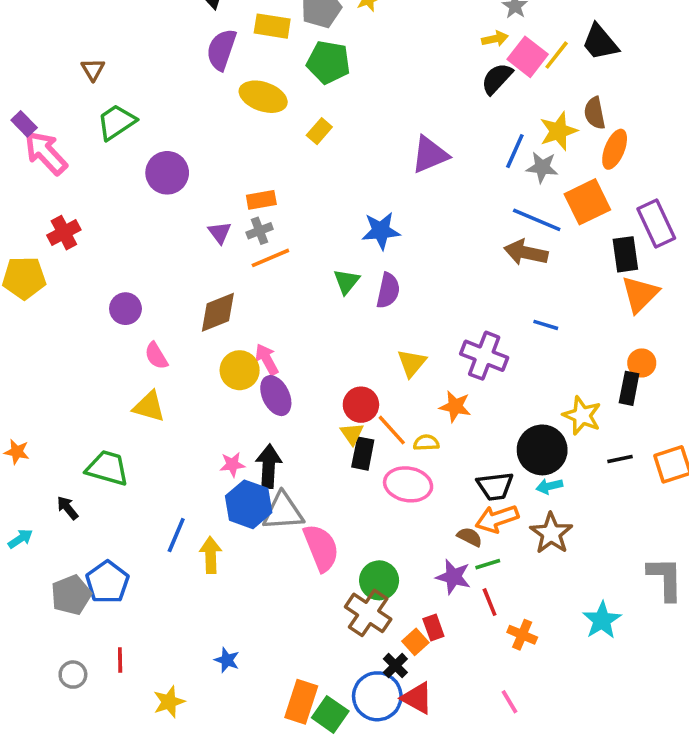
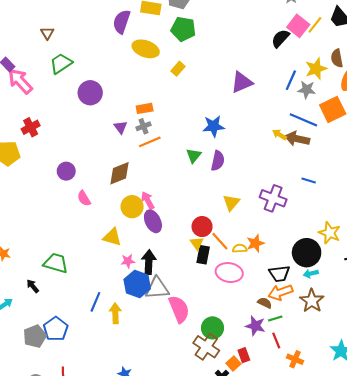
yellow arrow: (495, 39) -> (279, 135), moved, turned -136
yellow triangle: (149, 406) -> (112, 237), moved
orange star: (455, 406) -> (255, 243), moved, turned -30

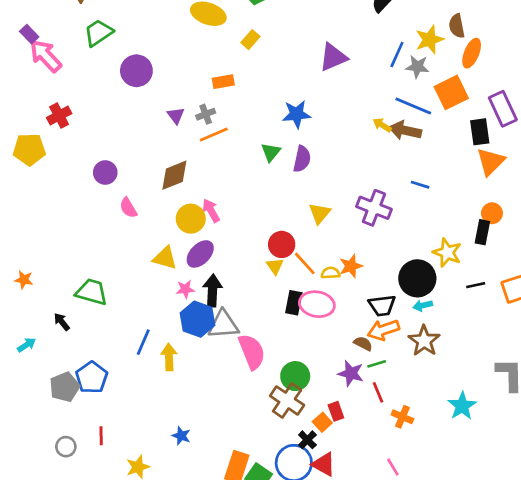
orange rectangle: (145, 108) -> (223, 82), moved
purple ellipse: (153, 221) -> (200, 254), moved, turned 70
black rectangle: (203, 255) -> (294, 303), moved

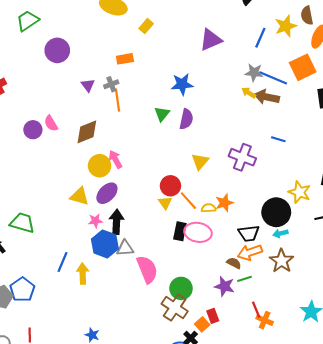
gray star: (417, 67) -> (254, 73), moved
orange line: (214, 135) -> (118, 100), turned -75
pink semicircle: (128, 208) -> (51, 123), moved
gray triangle: (223, 325) -> (125, 248), size x0.7
red line: (378, 392) -> (256, 310), moved

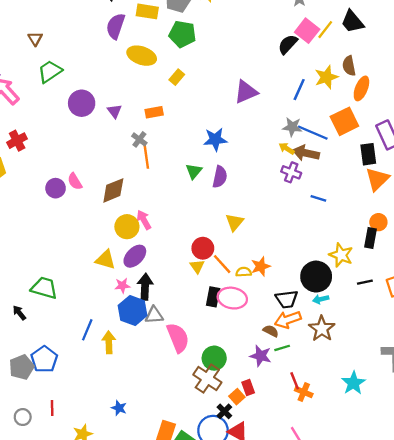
gray cross: (111, 84) -> (139, 139), turned -32
purple triangle: (88, 85) -> (114, 111), moved
purple cross: (242, 157) -> (291, 172), moved, size x0.7

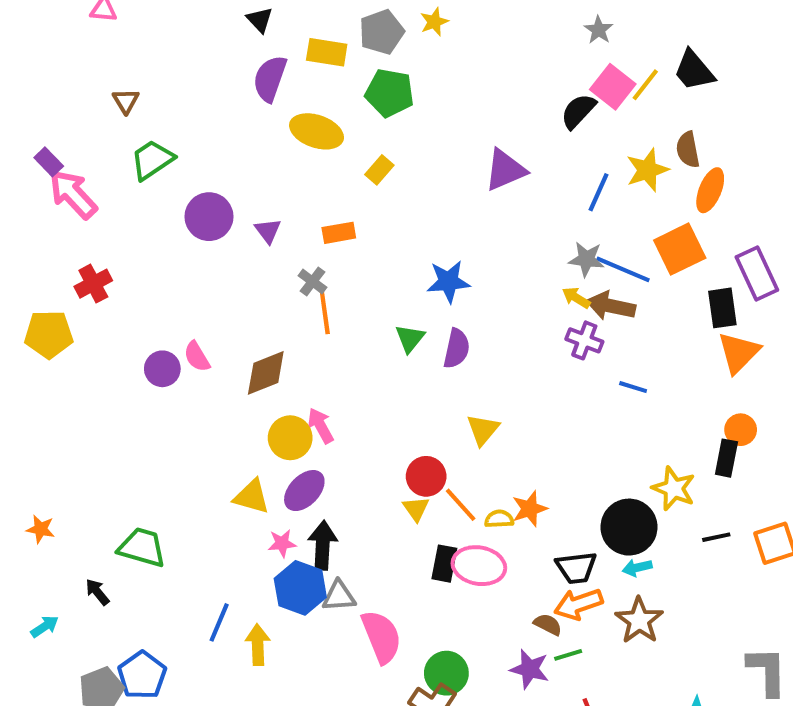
purple triangle: (246, 92) -> (505, 170), moved

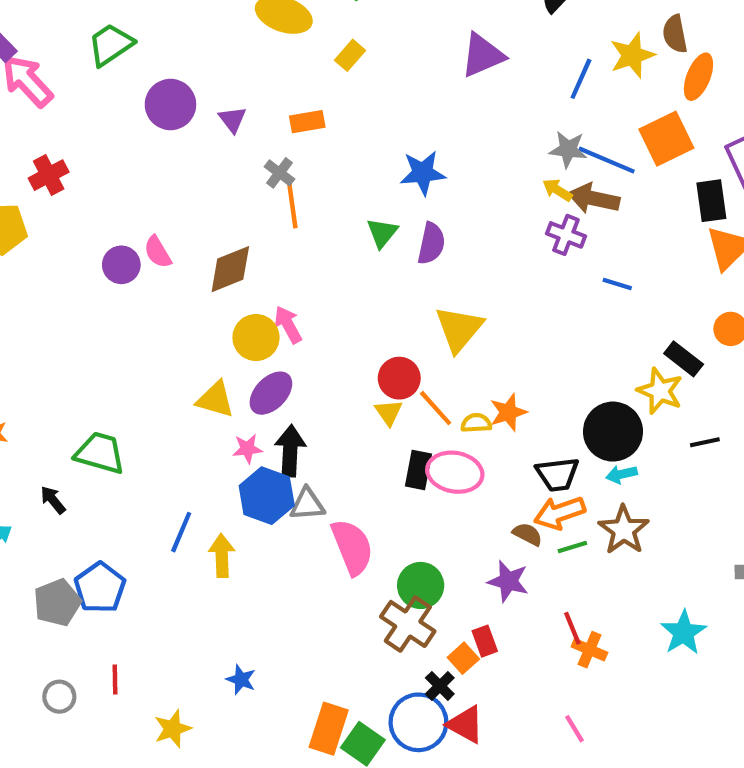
yellow triangle: (483, 430) -> (459, 329), size x1.4
black rectangle: (726, 458) -> (684, 359), moved, turned -63
green line: (568, 655) -> (572, 547), moved

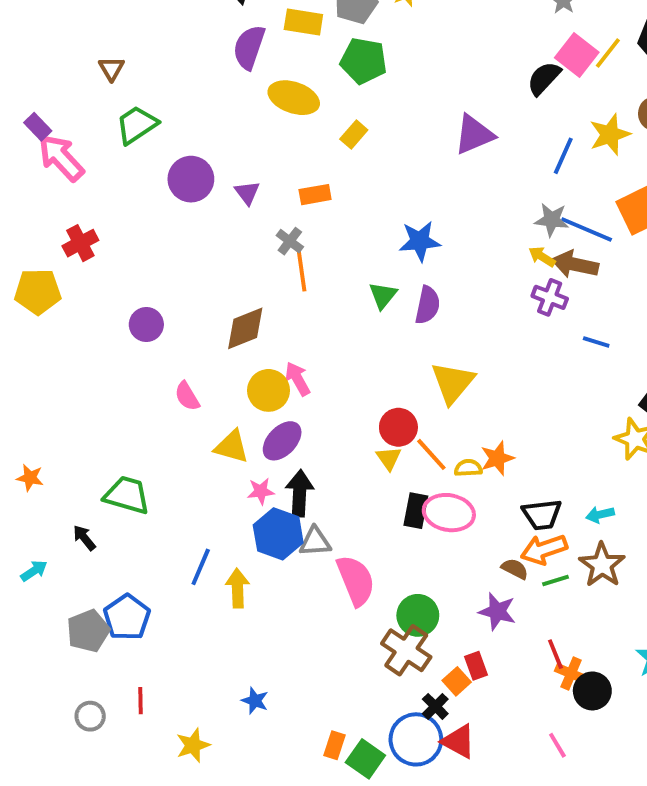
pink semicircle: (158, 252) -> (187, 396), moved
black circle: (613, 432) -> (592, 691), moved, size x0.7
orange rectangle: (329, 729) -> (334, 745), size x0.6

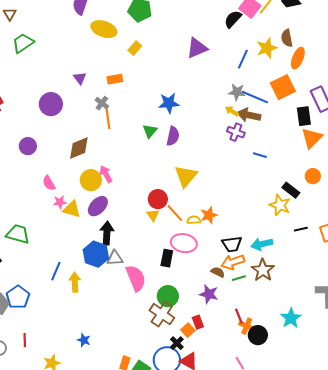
purple circle: (191, 179) -> (51, 104), moved
pink star: (261, 491) -> (60, 202), moved
black rectangle: (416, 511) -> (167, 258), moved
cyan arrow: (600, 515) -> (262, 244), size x1.5

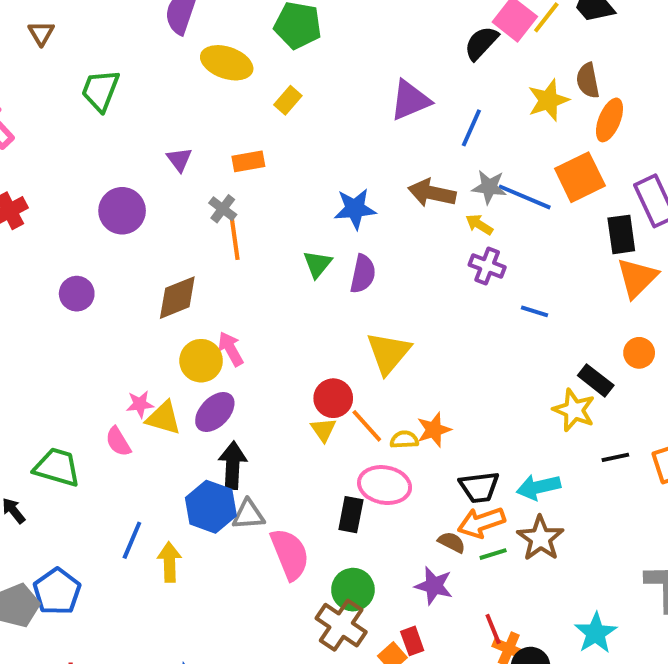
green trapezoid: (23, 43) -> (100, 90), moved, turned -35
blue line: (243, 59) -> (471, 128), moved
brown arrow: (249, 115) -> (432, 193), moved
pink semicircle: (49, 183) -> (118, 442), moved

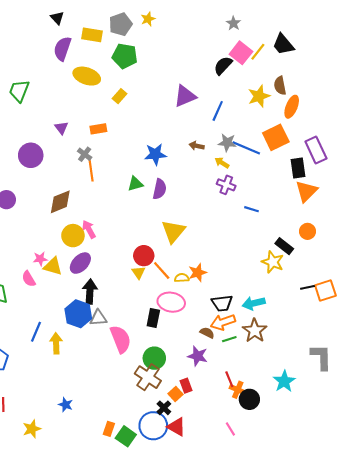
brown arrow: (432, 193) -> (197, 146), size x0.6
green triangle: (317, 264) -> (135, 184), turned 35
black line: (615, 457) -> (307, 287), moved

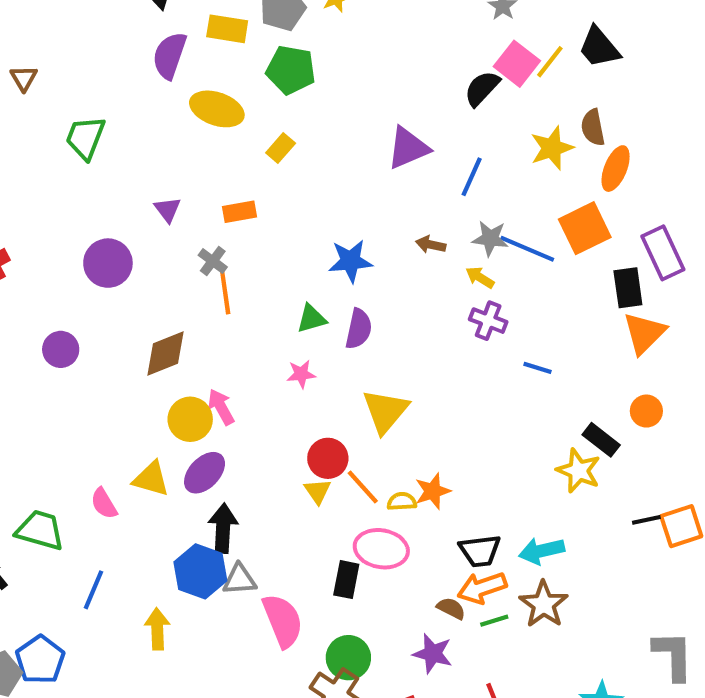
pink star: (40, 259) -> (301, 374), moved
blue line: (36, 332) -> (94, 590), moved

